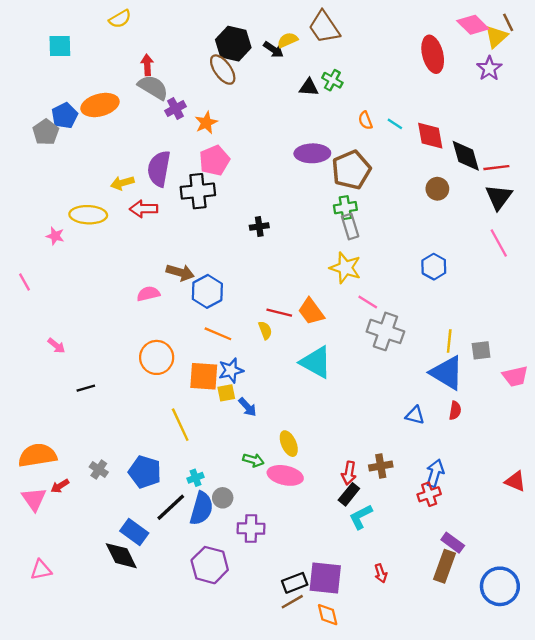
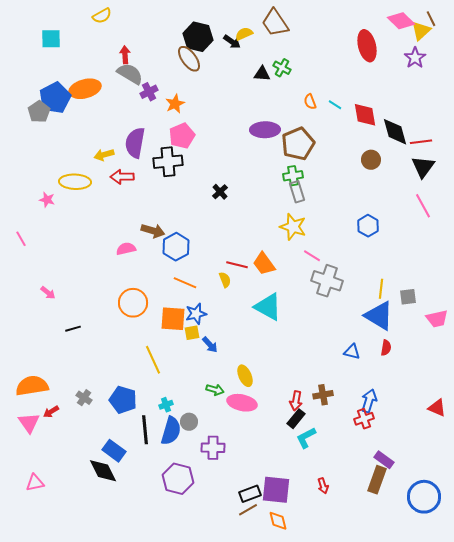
blue pentagon: (65, 116) -> (55, 98), size x1.4
black cross: (259, 226) -> (220, 192), turned -35
black line: (171, 507) -> (145, 430), turned -52

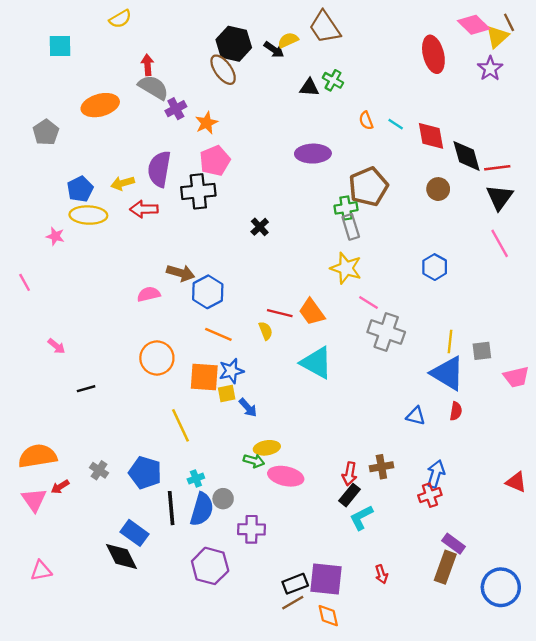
blue pentagon: (55, 98) -> (80, 189), moved, size x0.7
brown pentagon: (298, 144) -> (368, 187), moved
yellow ellipse: (245, 376) -> (267, 448), moved, turned -75

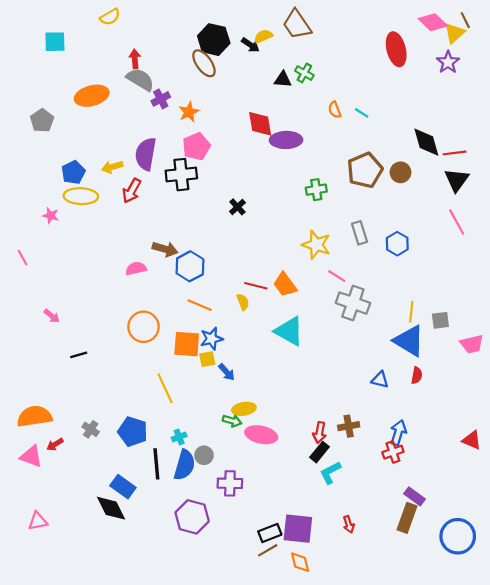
red diamond: (431, 136) -> (260, 124), moved
brown pentagon: (368, 187) -> (365, 170), moved
red arrow: (144, 209) -> (132, 191), turned -60
gray rectangle: (351, 227) -> (359, 233), moved
pink triangle: (34, 500) -> (31, 456), turned -35

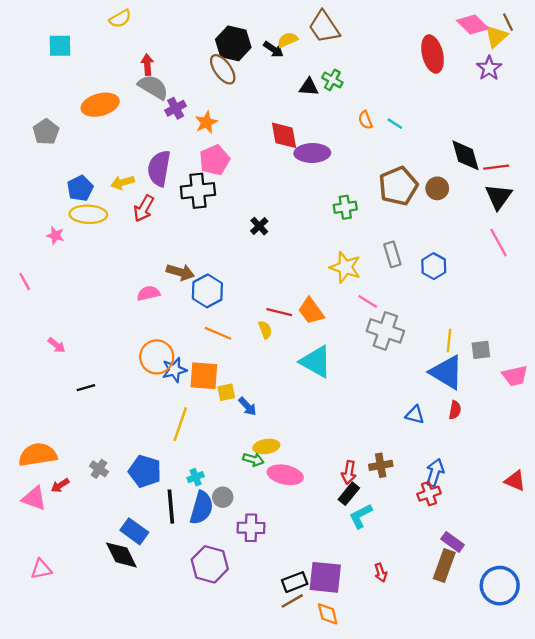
blue star: (212, 339) -> (174, 370), moved
yellow line: (165, 388) -> (180, 424), turned 44

